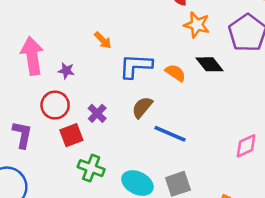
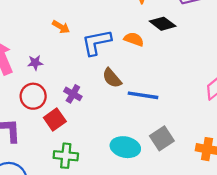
brown semicircle: (142, 107) -> (112, 78), turned -65
green cross: (91, 168) -> (66, 156), moved

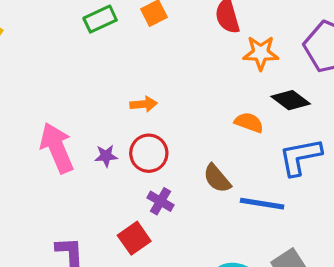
orange arrow: (61, 27) -> (144, 104), turned -36
blue L-shape: (96, 42) -> (300, 157), moved
red circle: (33, 96) -> (149, 153), moved

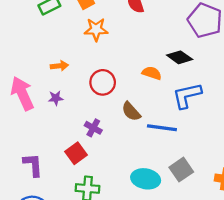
orange star: (261, 53) -> (96, 29), moved
orange arrow: (144, 104) -> (59, 66), moved
red circle: (149, 153) -> (103, 82), moved

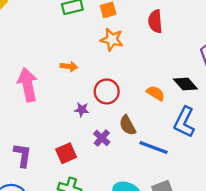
blue L-shape: (187, 95) -> (184, 122), turned -64
purple star: (56, 98) -> (82, 110), moved
purple cross: (93, 128) -> (102, 138), moved

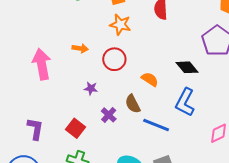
red circle: (107, 91) -> (114, 59), moved
orange semicircle: (156, 93) -> (150, 79), moved
red square: (66, 153) -> (75, 128), turned -30

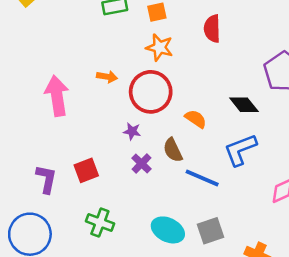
red circle: (114, 59) -> (151, 92), size x1.4
purple star: (91, 88) -> (132, 131), moved
blue L-shape: (185, 102) -> (240, 150), turned 40
red square: (75, 128) -> (86, 170), moved, turned 30

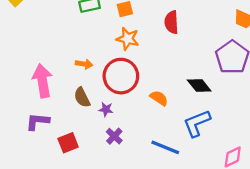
brown semicircle: (173, 150) -> (82, 97), moved
purple L-shape: (46, 179) -> (38, 121), moved, turned -95

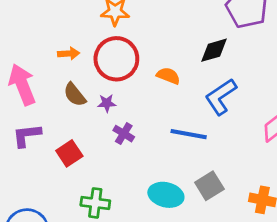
black diamond: (199, 85) -> (214, 50), turned -55

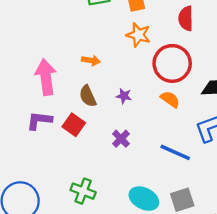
red circle: (116, 59) -> (172, 63), moved
purple star: (107, 103) -> (124, 96), moved
red square: (69, 153) -> (74, 125), moved, turned -35

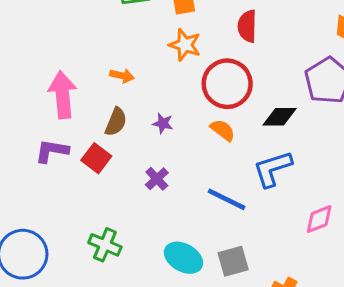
brown semicircle: (88, 96) -> (116, 122), turned -135

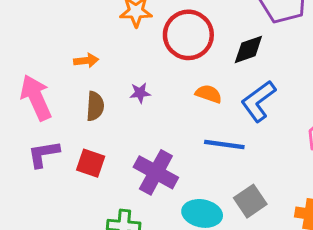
orange semicircle: (223, 130) -> (209, 94), moved
red square: (96, 158) -> (91, 163), moved
purple cross: (157, 179) -> (156, 172), moved, size x1.8

